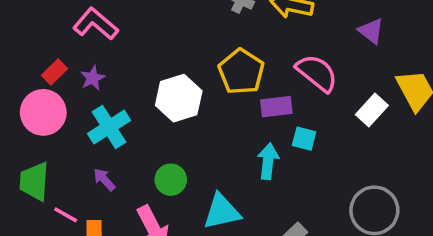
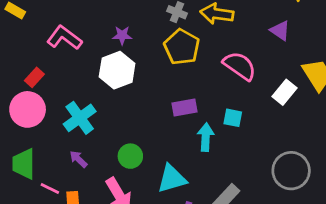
yellow pentagon: (241, 72) -> (182, 47), moved
purple star: (93, 78) -> (122, 35), moved, turned 30
white hexagon: (179, 98) -> (117, 70), moved
purple rectangle: (276, 107) -> (185, 107), moved

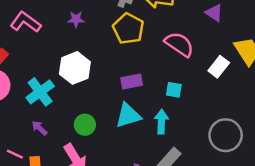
white hexagon: (117, 70) -> (75, 68), moved
cyan arrow: (206, 137) -> (161, 122), moved
cyan triangle: (172, 179) -> (128, 116), moved

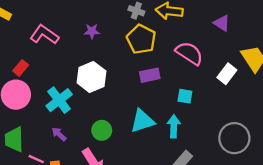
purple rectangle: (132, 81) -> (150, 75), moved

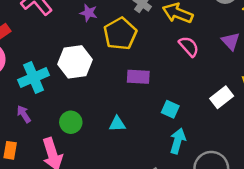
yellow pentagon: (141, 39) -> (120, 34), moved
pink semicircle: (189, 53) -> (189, 46), moved, size x0.7
cyan triangle: (142, 121) -> (117, 124), size x0.6
cyan arrow: (174, 126) -> (178, 141), moved

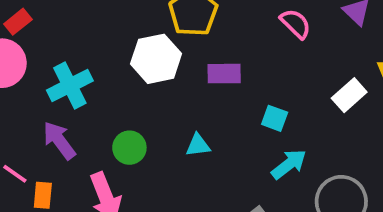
white hexagon: (75, 62) -> (156, 59), moved
purple arrow: (24, 114) -> (59, 140), size x1.5
cyan arrow: (178, 141) -> (289, 164), turned 40

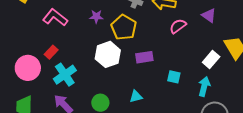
red rectangle: (18, 22) -> (51, 52), moved
pink semicircle: (296, 24) -> (178, 26), turned -72
cyan arrow: (289, 164) -> (204, 86), moved, turned -30

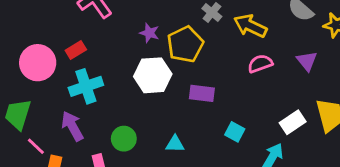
purple star: (96, 17) -> (149, 33), moved

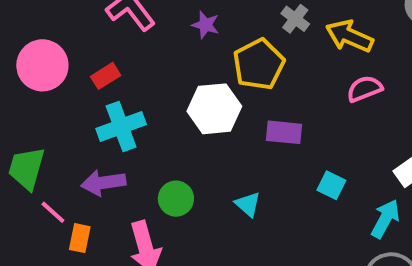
purple star: (149, 33) -> (206, 25), moved
pink circle: (38, 63) -> (42, 65), moved
purple arrow: (72, 126) -> (103, 183), turned -68
cyan triangle: (175, 144) -> (248, 204), turned 42

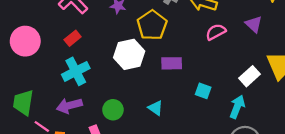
red rectangle: (106, 76) -> (73, 38), moved

